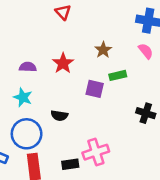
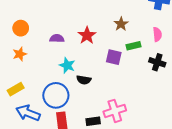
pink semicircle: (146, 51) -> (157, 34), moved, turned 32
cyan star: (23, 97) -> (67, 65), moved
black cross: (146, 113) -> (157, 62), moved

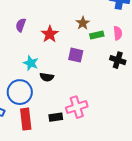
purple semicircle: (57, 38) -> (21, 25), moved, turned -72
green rectangle: (133, 46) -> (97, 35), moved

